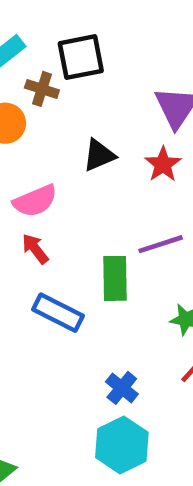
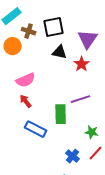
black square: (81, 57) -> (54, 27), moved
black triangle: (99, 155) -> (60, 52), moved, turned 35
blue cross: (122, 388) -> (73, 156), moved

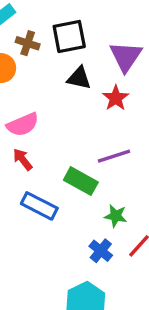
green rectangle: (61, 114) -> (81, 181), turned -60
green star: (92, 132) -> (116, 216), moved

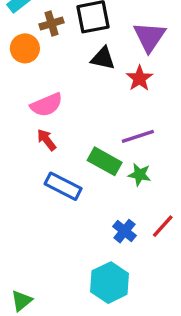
brown cross: (28, 43) -> (51, 23), turned -35
green star: (116, 216) -> (139, 175), moved

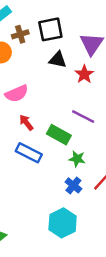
purple line: (138, 136) -> (83, 116), turned 45
red arrow: (46, 140) -> (26, 123), moved
green star: (139, 175) -> (77, 159), moved

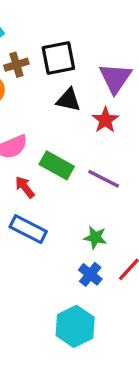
green rectangle: (59, 135) -> (57, 165), moved

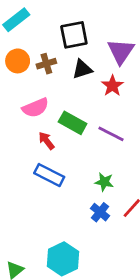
brown cross: (16, 65) -> (46, 64), moved
black triangle: (68, 100) -> (82, 69), turned -30
cyan hexagon: (75, 326) -> (63, 259), moved

